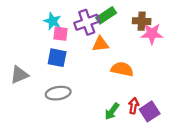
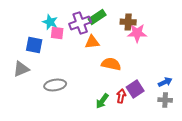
blue square: (57, 58) -> (34, 45), moved
purple square: (150, 111) -> (135, 89), moved

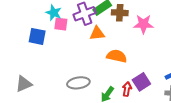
brown cross: (128, 22) -> (120, 13), moved
gray triangle: (21, 69) -> (24, 84), moved
gray ellipse: (55, 85) -> (78, 83), moved

